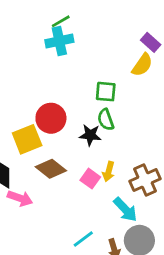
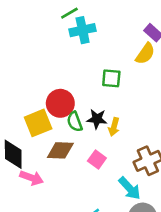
cyan cross: (59, 41) -> (83, 30), moved
green semicircle: (106, 120) -> (75, 122), moved
brown diamond: (51, 169) -> (60, 150), turned -36
yellow arrow: (109, 172) -> (114, 127), moved

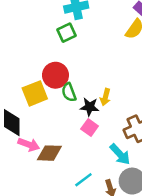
green square: (111, 78) -> (66, 33), moved, turned -30
black star: (97, 119) -> (90, 107), moved
brown diamond: (60, 150) -> (49, 153), moved

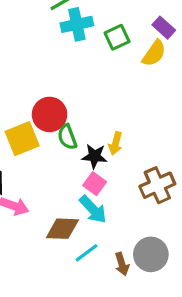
green square: (66, 33) -> (117, 37), moved
brown diamond: (49, 153) -> (62, 229), moved
cyan arrow: (120, 154) -> (93, 209), moved

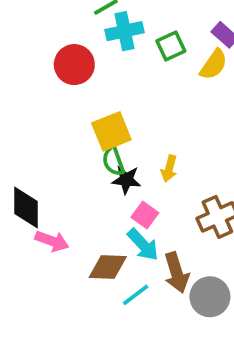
red circle: (50, 114) -> (74, 65), moved
yellow square: (22, 139) -> (111, 131), moved
black star: (95, 156) -> (126, 180), moved
brown arrow: (122, 264) -> (176, 273), moved, size x1.5

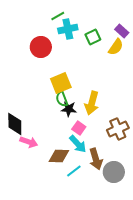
yellow arrow: (169, 169) -> (92, 103), size x1.6

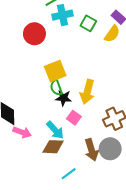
green square: (93, 37) -> (88, 23), turned -35
cyan arrow: (78, 144) -> (55, 130), moved
cyan line: (74, 171) -> (69, 174), moved
gray circle: (114, 172) -> (110, 149), moved

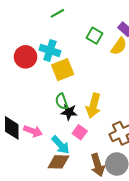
cyan cross: (62, 15) -> (50, 50), moved, turned 30
red circle: (34, 34) -> (26, 57), moved
yellow square: (55, 71) -> (63, 70), moved
pink arrow: (22, 132) -> (33, 131), moved

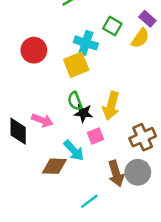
cyan cross: (50, 50) -> (86, 43), moved
pink arrow: (33, 131) -> (42, 120), moved
pink square: (80, 132) -> (95, 136), turned 32
brown diamond: (58, 162) -> (54, 166), moved

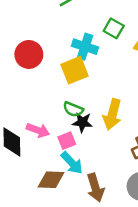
green semicircle: (75, 101) -> (73, 109), turned -48
pink square: (95, 136) -> (67, 141), moved
brown arrow: (116, 173) -> (95, 188), moved

